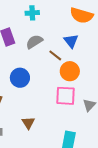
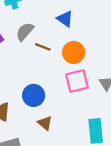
brown line: (55, 55) -> (43, 47), moved
blue circle: (20, 78) -> (34, 95), moved

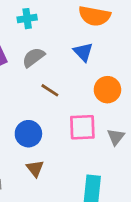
brown line: (43, 47) -> (50, 90), moved
orange circle: (74, 52) -> (107, 90), moved

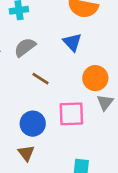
blue circle: (28, 134) -> (33, 124), moved
gray triangle: (116, 137) -> (105, 102), moved

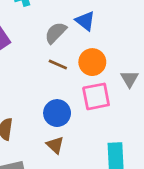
gray semicircle: (25, 47) -> (56, 33), moved
orange circle: (95, 78) -> (92, 62), moved

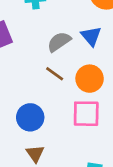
blue circle: (57, 113) -> (30, 117), moved

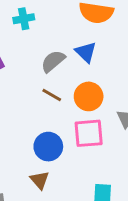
blue circle: (30, 117) -> (48, 147), moved

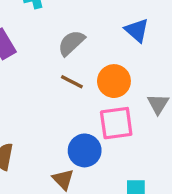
blue triangle: (86, 52) -> (137, 30), moved
blue circle: (48, 147) -> (85, 150), moved

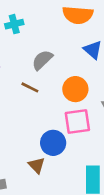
brown line: (72, 82) -> (30, 87), moved

